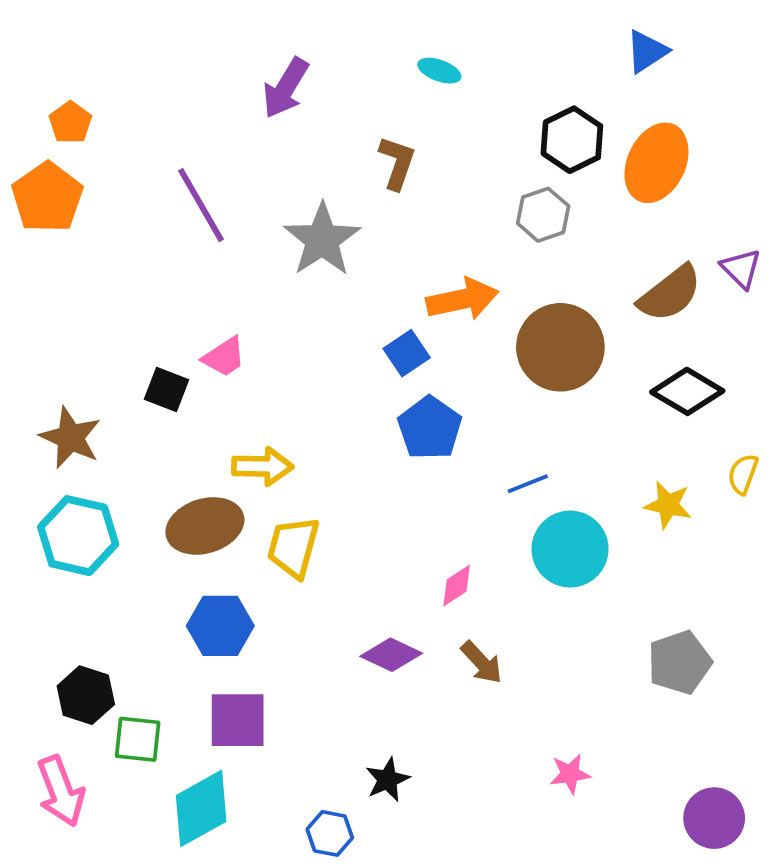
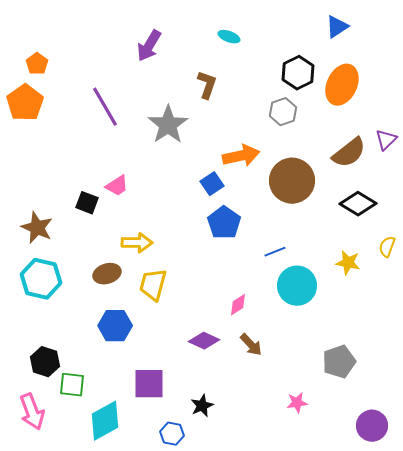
purple triangle: (741, 268) -> (386, 140), turned 30
brown ellipse: (205, 526) -> (107, 274), size x0.7
gray pentagon: (680, 662) -> (339, 362), moved
purple square: (238, 720) -> (149, 384), moved

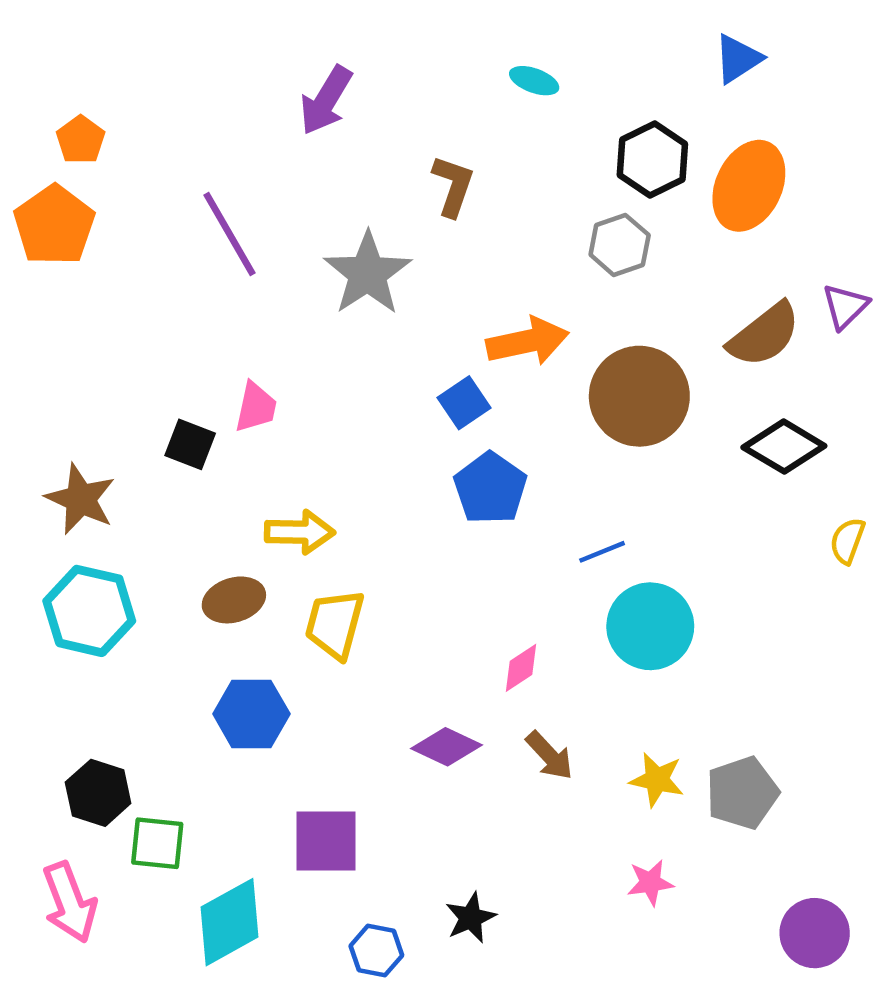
cyan ellipse: (229, 37) -> (534, 81), moved
pink trapezoid: (117, 186) -> (256, 407), turned -45
yellow star: (348, 263) -> (657, 780), moved
black star: (202, 406) -> (471, 918), moved

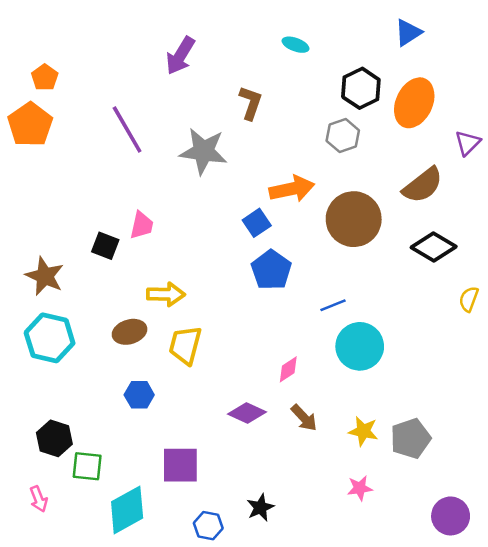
gray star: (368, 273) -> (203, 151), turned -30
purple triangle: (845, 306) -> (468, 143), moved
blue hexagon: (251, 714) -> (139, 395), size x0.7
pink arrow: (70, 902) -> (39, 499), size x0.6

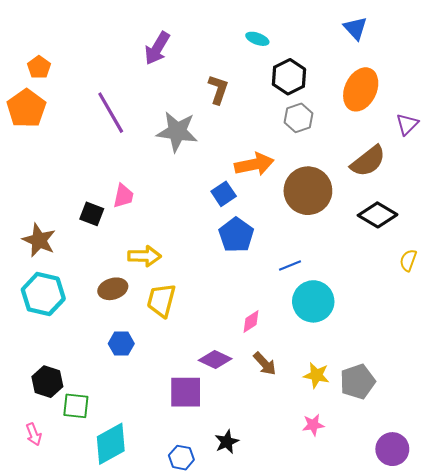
blue triangle: (408, 33) -> (355, 28), turned -40
black hexagon: (361, 88) -> (289, 77), moved
purple square: (180, 465) -> (186, 392), moved

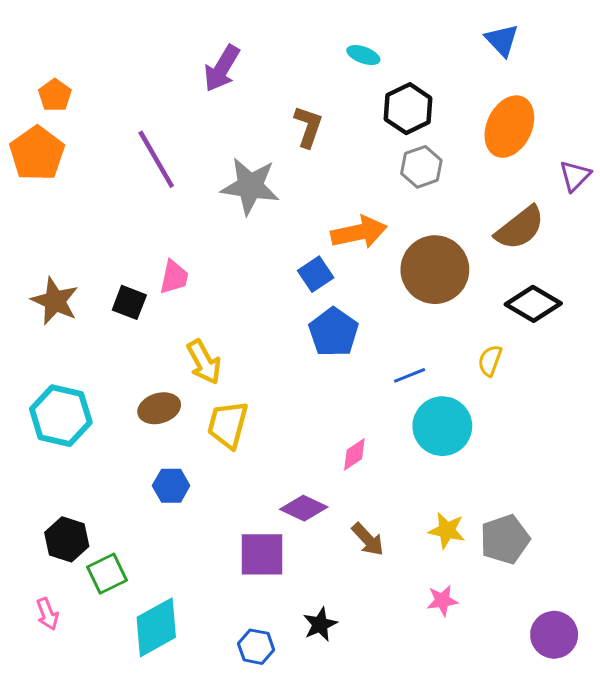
brown star: (39, 240) -> (55, 301), moved
yellow arrow: (144, 256) -> (204, 362), turned 60
yellow semicircle: (408, 260) -> (490, 361), moved
brown arrow: (265, 364) -> (368, 539), moved
green square: (76, 406) -> (107, 574), turned -32

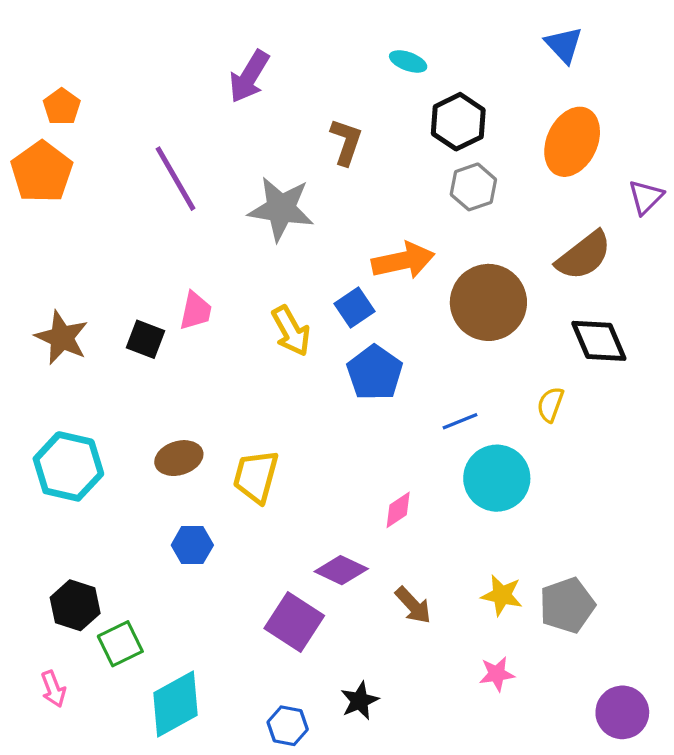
black diamond: (533, 304) -> (599, 341), turned 36
yellow arrow: (204, 362) -> (291, 331), moved
purple square: (262, 554) -> (294, 622), turned 33

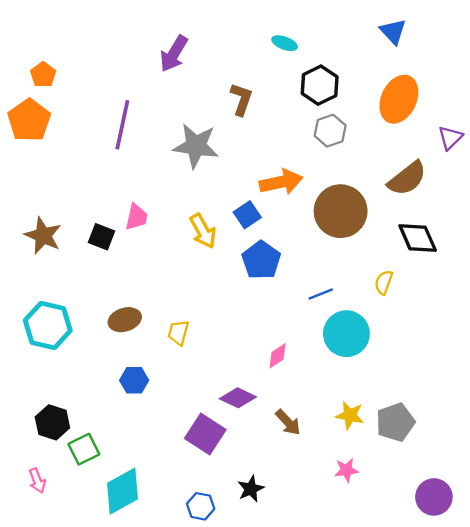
purple line: (176, 179) -> (122, 125), turned 42
yellow trapezoid: (256, 476) -> (178, 332), size x0.7

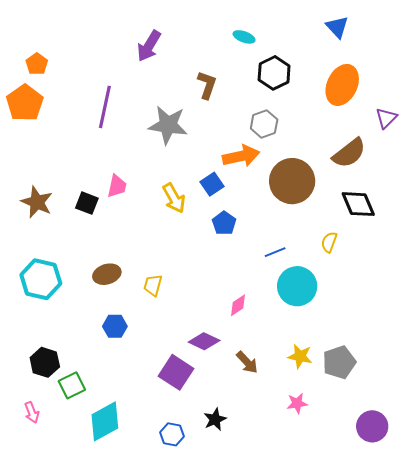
gray hexagon: (330, 131) -> (264, 124), moved
blue pentagon: (261, 260) -> (224, 223), size x0.7

